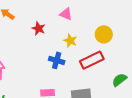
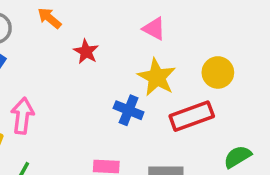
red star: (39, 28) -> (86, 52), moved
yellow star: (70, 41) -> (157, 77), size x1.5

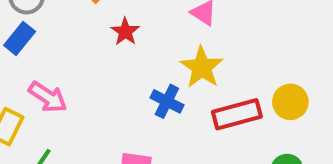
yellow circle: (218, 72) -> (290, 102), moved
pink arrow: (22, 116) -> (48, 97), turned 112

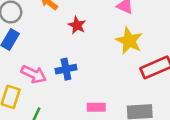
blue cross: (167, 101) -> (66, 69), moved, turned -30

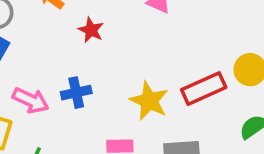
yellow star: (129, 41) -> (149, 101), moved

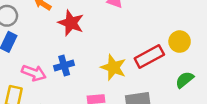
red star: (91, 30) -> (71, 23), size x1.5

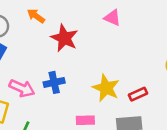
red rectangle: (149, 57) -> (138, 94), moved, size x0.6

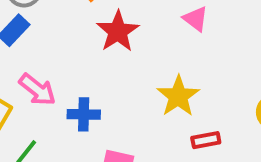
blue cross: (54, 82) -> (84, 114), moved
yellow star: (106, 88) -> (178, 96), moved

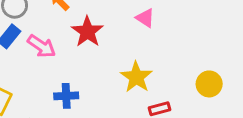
pink arrow: (37, 90) -> (41, 46), moved

